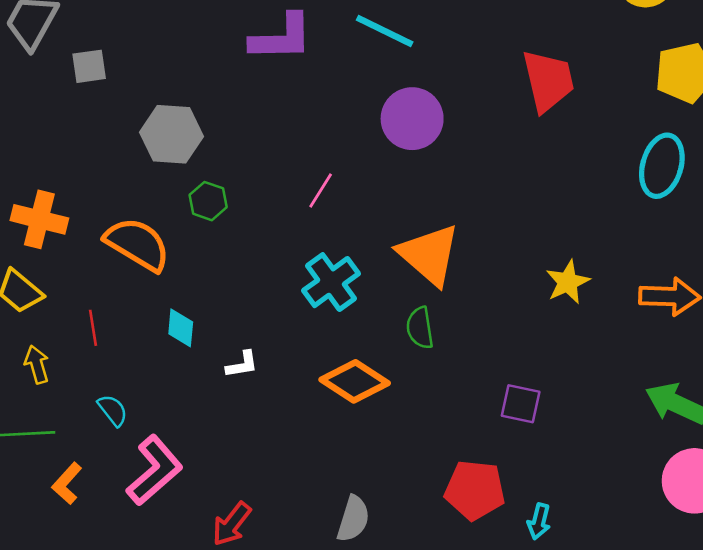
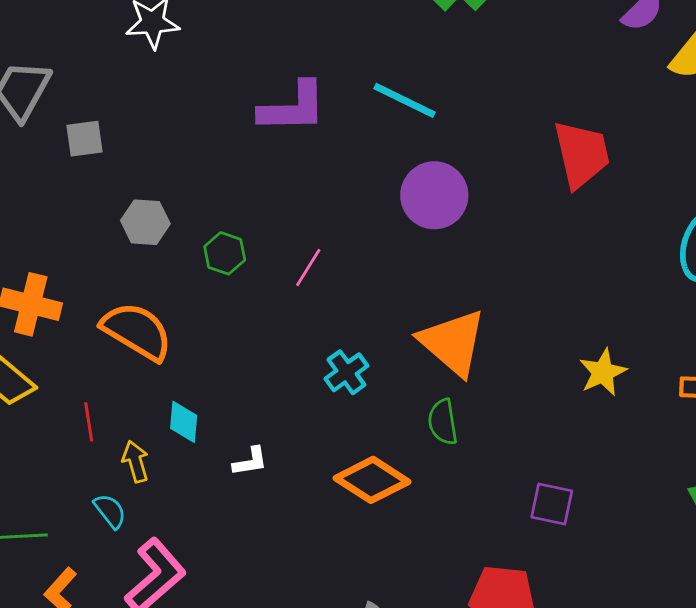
gray hexagon: (171, 134) -> (145, 222), moved, size x0.7
pink line: (321, 191) -> (308, 267), moved
green hexagon: (208, 201) -> (225, 253), moved
cyan cross: (331, 282) -> (346, 372), size x0.7
yellow arrow: (37, 364) -> (135, 461), moved

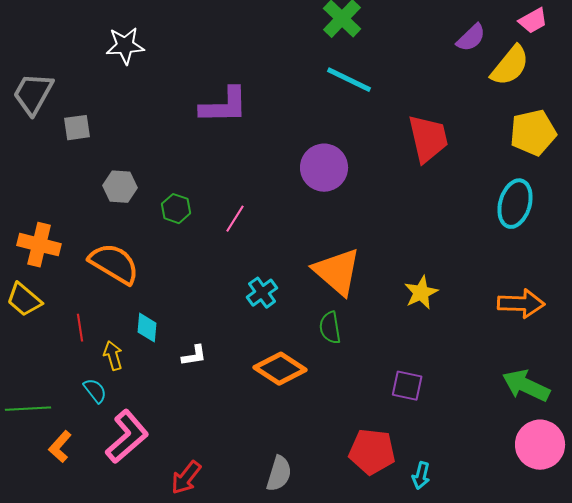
cyan line: (405, 100) -> (349, 80), moved
yellow star: (603, 372) -> (421, 293), moved

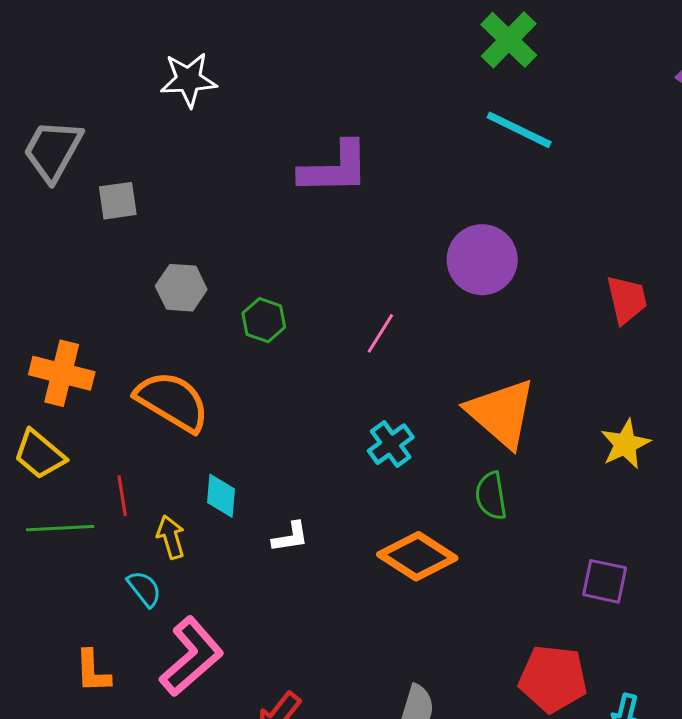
red trapezoid: (428, 139) -> (627, 300), moved, size x0.7
pink line: (235, 219) -> (380, 333), moved
green line: (28, 409) -> (60, 528), moved
orange L-shape: (60, 447) -> (93, 671), turned -44

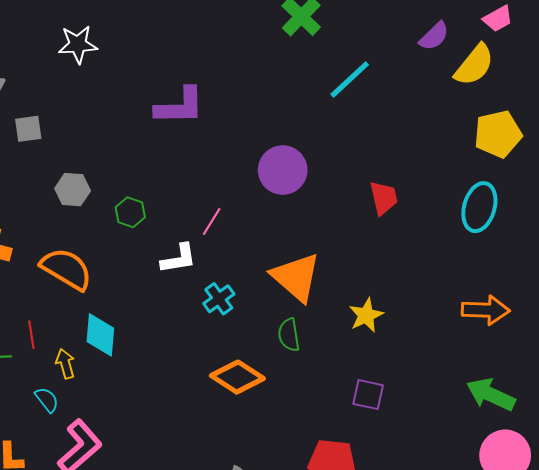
cyan line: (519, 130) -> (350, 79), moved, turned -69
yellow star: (625, 444) -> (366, 315), moved
cyan diamond: (221, 496) -> (100, 335), size x1.4
white L-shape: (290, 537) -> (179, 259), moved, size x1.4

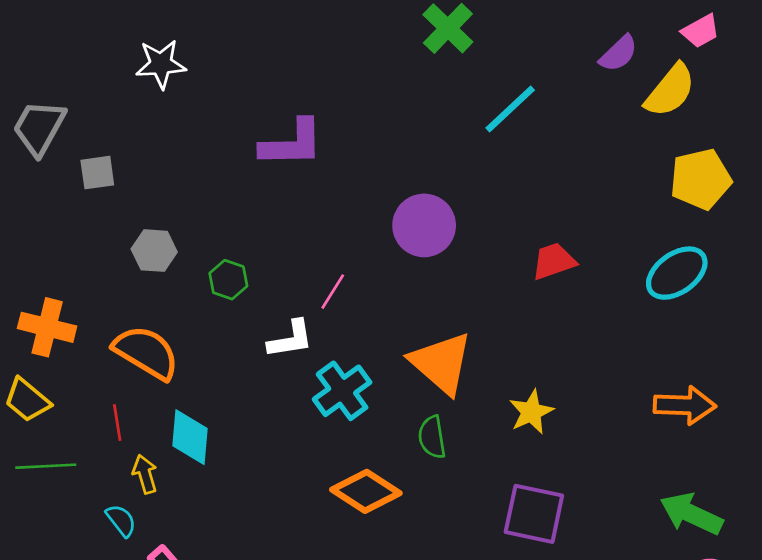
red trapezoid: (384, 198) -> (554, 261), turned -96
cyan ellipse: (479, 207) -> (677, 273), turned 39
cyan cross: (219, 299) -> (342, 391), size x1.4
red line: (31, 335) -> (117, 423), moved
purple square: (368, 395) -> (534, 514), size x1.5

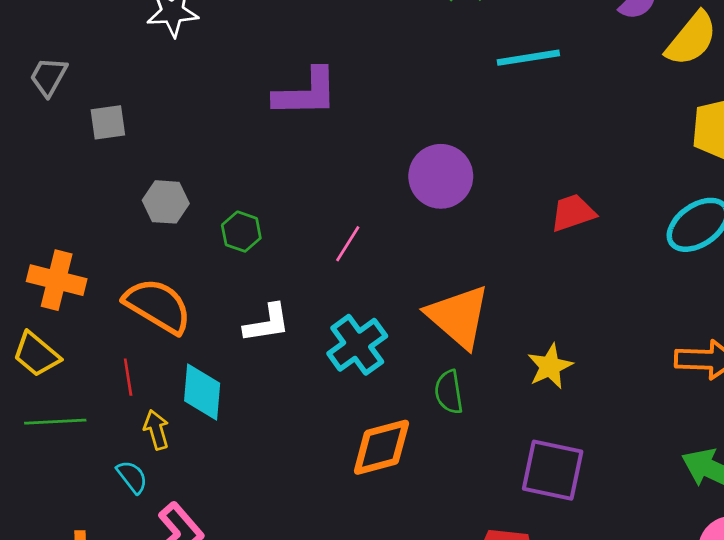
cyan line: (510, 109) -> (528, 58), turned 34
gray trapezoid: (39, 128) -> (49, 77), size x0.7
white L-shape: (290, 339) -> (267, 323), moved
orange diamond: (366, 491) -> (381, 447), turned -48

